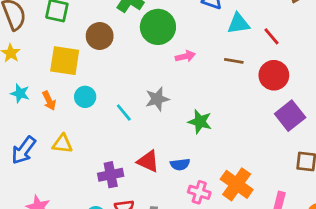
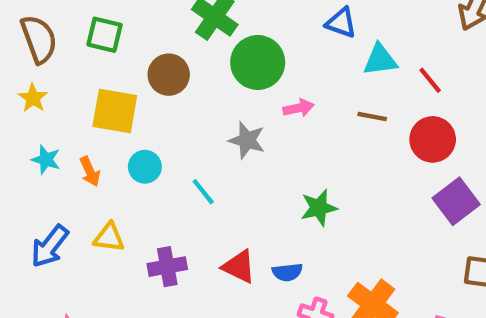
gray star: (157, 99) -> (247, 140), moved, turned 30
green star: (200, 122) -> (319, 208), turned -30
purple cross: (111, 175) -> (167, 267), moved

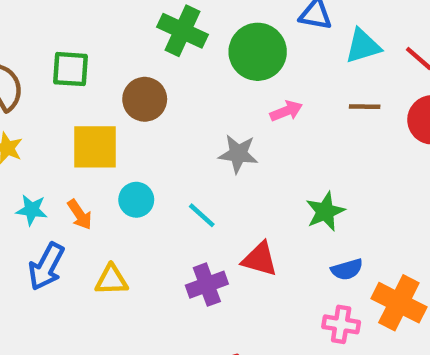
green circle: (258, 62) -> (258, 52), moved
blue arrow: (50, 246) -> (46, 267), moved
purple cross: (167, 267) -> (207, 285), moved
red triangle: (239, 267) -> (260, 259), moved
blue semicircle: (287, 272) -> (347, 269), moved

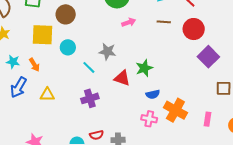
gray star: (238, 154) -> (107, 52), moved
cyan circle: (136, 200) -> (68, 47), moved
red triangle: (260, 259) -> (122, 78), moved

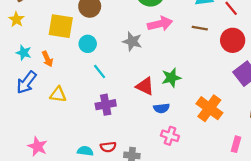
pink arrow: (129, 22) -> (160, 24), size x1.5
gray star: (107, 52) -> (132, 41), moved
cyan line: (89, 67) -> (100, 71), moved
blue semicircle: (153, 94) -> (161, 108), moved
orange cross: (175, 110) -> (209, 108), moved

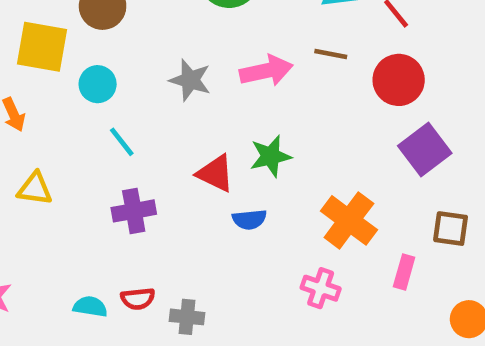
pink arrow: (160, 24) -> (266, 71), moved
pink cross: (170, 136) -> (321, 288), moved
pink rectangle: (236, 144) -> (404, 272), moved

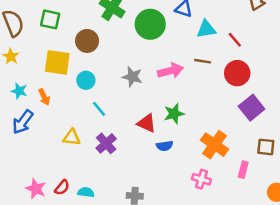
yellow triangle: (35, 189) -> (72, 137), moved
purple cross: (134, 211) -> (106, 143), turned -30
red semicircle: (138, 299) -> (62, 188), moved, turned -42

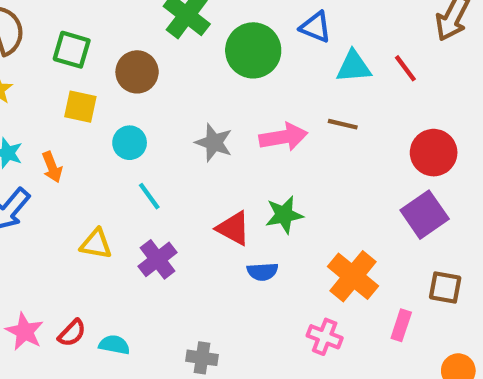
green square: (50, 19) -> (72, 50), moved
red line: (235, 40) -> (405, 68), moved
yellow square: (57, 62) -> (80, 107), size x0.7
red circle: (237, 73) -> (434, 153), moved

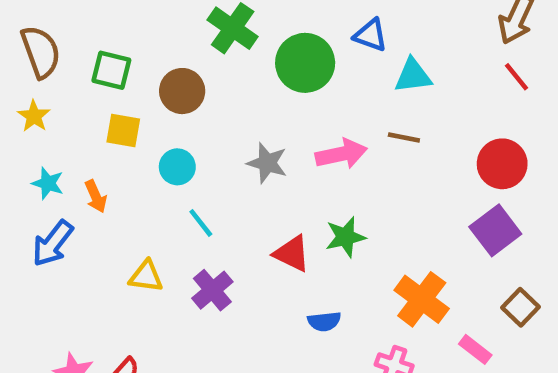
red line: (405, 68) -> (517, 77), moved
blue semicircle: (263, 272) -> (324, 321), moved
brown square: (445, 287) -> (520, 307), turned 36
pink rectangle: (401, 325) -> (475, 349), turned -68

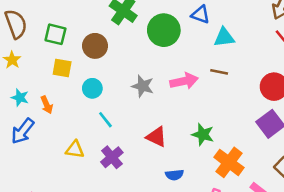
green star: (345, 237) -> (203, 135), moved, turned 30

